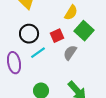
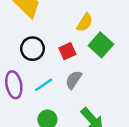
cyan line: (38, 53) -> (44, 85), moved
gray semicircle: (70, 53) -> (74, 80), moved

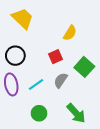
green square: (101, 45) -> (84, 67), moved
black circle: (32, 49) -> (15, 56), moved

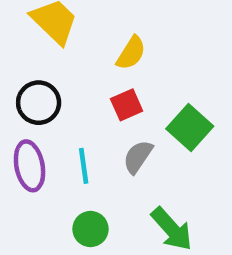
yellow semicircle: (70, 33) -> (131, 53), moved
cyan line: (36, 84) -> (84, 166), turned -63

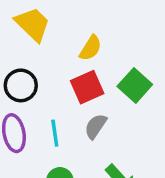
red square: (127, 105) -> (87, 87), size x1.4
green square: (190, 127) -> (135, 85), moved

